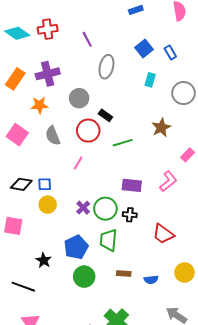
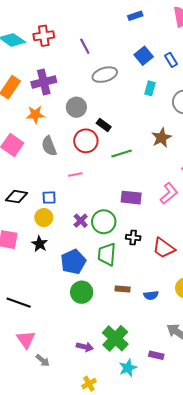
gray ellipse: (106, 67) -> (105, 75), turned 60
pink line: (78, 163) -> (75, 174), turned 48
blue square: (45, 184) -> (49, 198), moved
black cross: (130, 215) -> (133, 238), moved
black star: (44, 260) -> (40, 244), moved

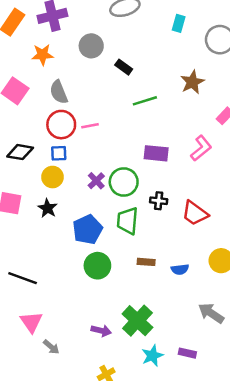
red circle: (86, 141) -> (61, 125), moved
purple rectangle: (156, 355) -> (187, 353), moved

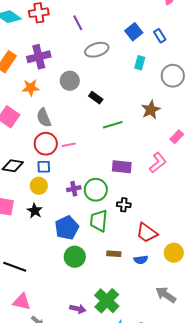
purple cross: (96, 181) -> (74, 189), turned 32
red trapezoid: (195, 213) -> (147, 233), moved
pink triangle: (31, 322) -> (22, 302), turned -42

